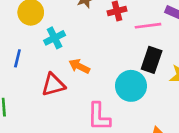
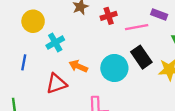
black rectangle: (152, 60) -> (141, 57), turned -50
cyan circle: (131, 86) -> (114, 68), moved

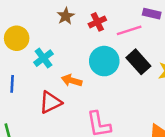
cyan circle: (114, 68) -> (104, 61), moved

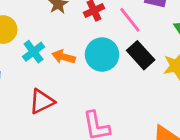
pink line: (129, 30) -> (130, 20), turned 70
orange arrow: (72, 80) -> (64, 57), moved

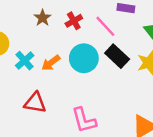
orange arrow: (64, 57) -> (51, 63), turned -48
red triangle: (42, 101) -> (35, 103), turned 40

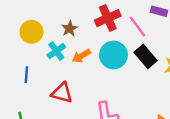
brown star: (43, 18) -> (70, 29), moved
red cross: (74, 21) -> (108, 18), size x1.5

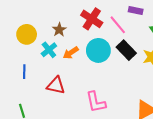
red cross: (108, 18) -> (92, 19), turned -30

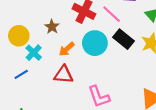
cyan cross: (49, 50) -> (34, 53), moved
blue line: (24, 72) -> (21, 74), turned 64
red triangle: (56, 85) -> (64, 75), moved

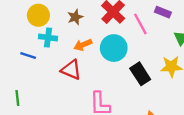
black rectangle: (123, 39) -> (140, 74), moved
cyan cross: (34, 53) -> (48, 37), turned 35
blue line: (21, 74) -> (28, 56), turned 32

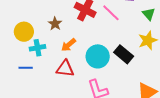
cyan circle: (114, 48) -> (98, 56), moved

